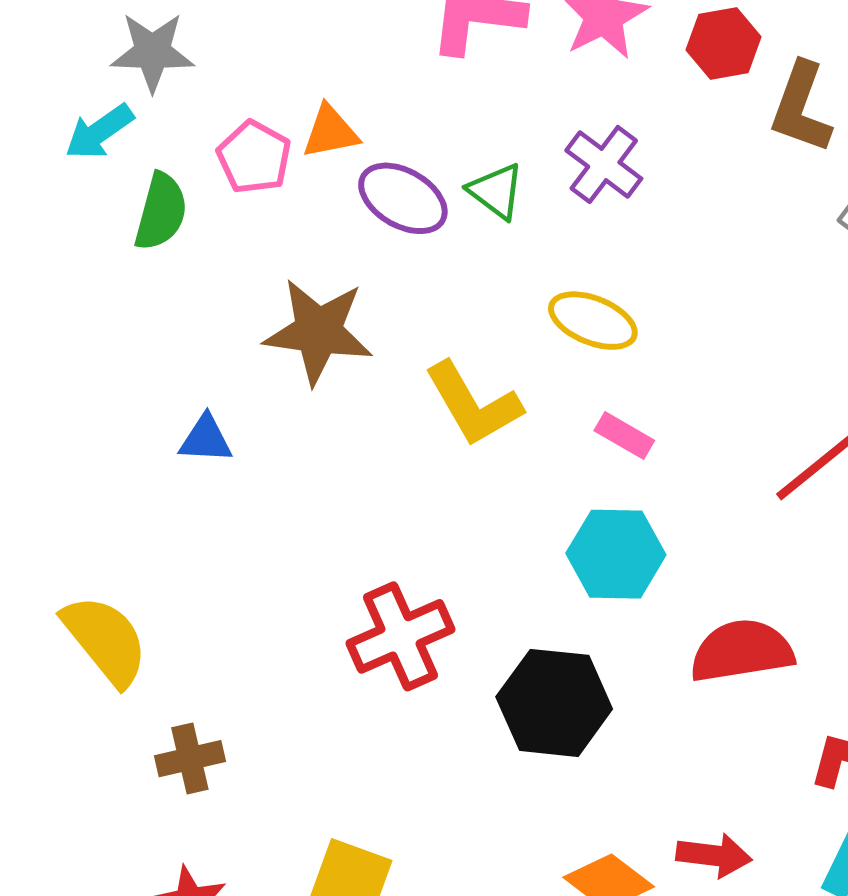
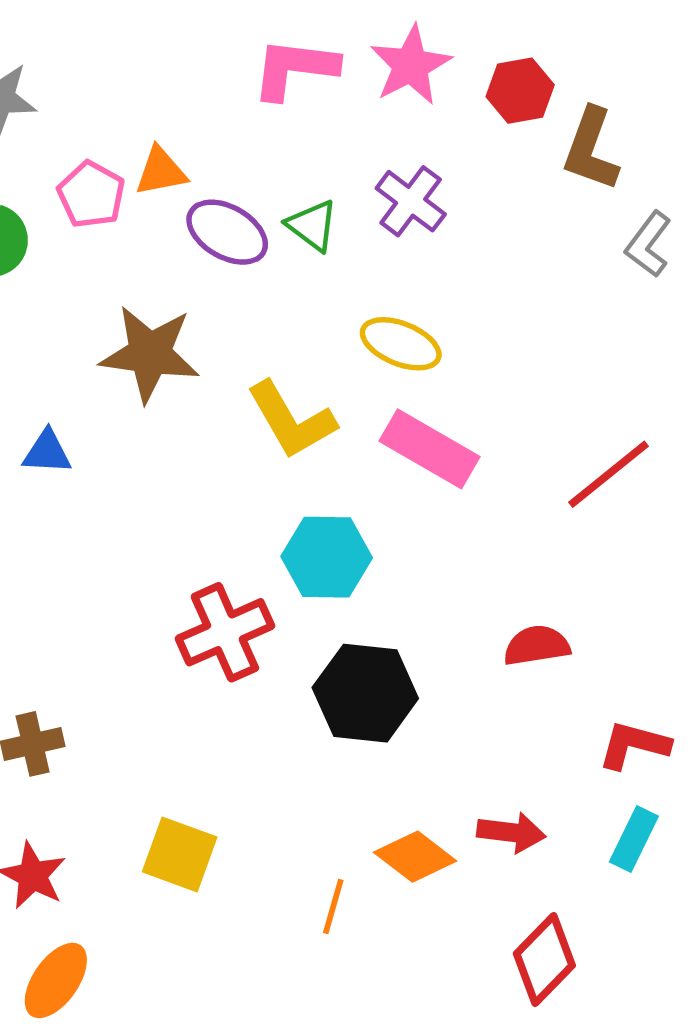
pink rectangle: (624, 436) -> (429, 449), size x1.8
cyan hexagon: (616, 554) -> (327, 557), moved
red semicircle: (742, 651) -> (537, 646), size x0.7

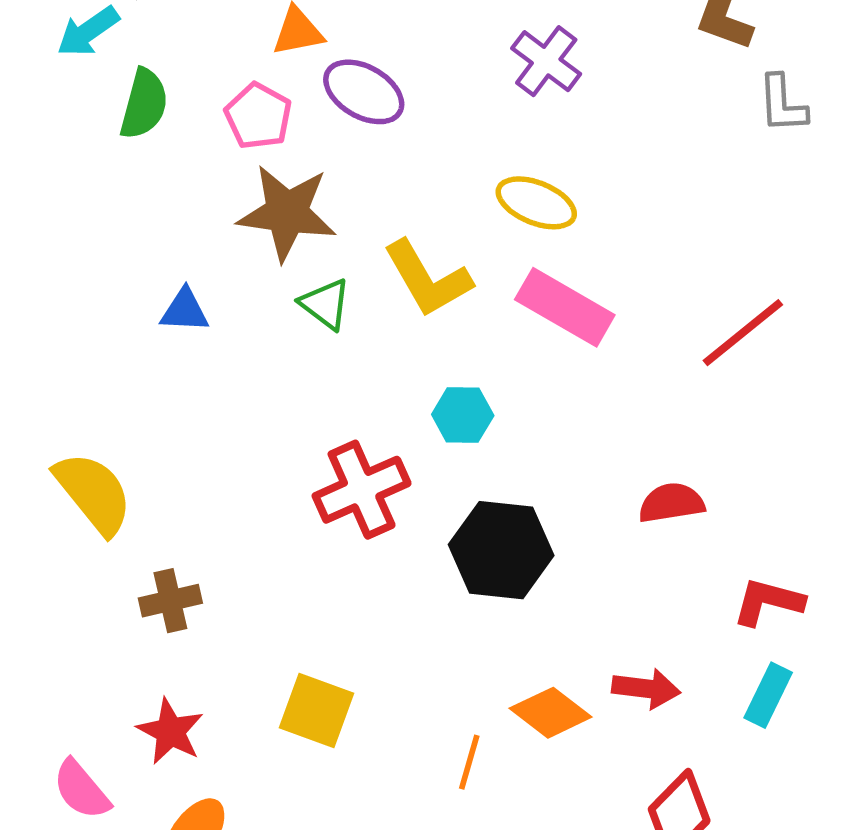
pink pentagon: (91, 195) -> (258, 116), moved
green triangle: (312, 226) -> (325, 304), moved
gray L-shape: (648, 244) -> (782, 104), turned -40
cyan hexagon: (327, 557) -> (463, 415), size x0.7

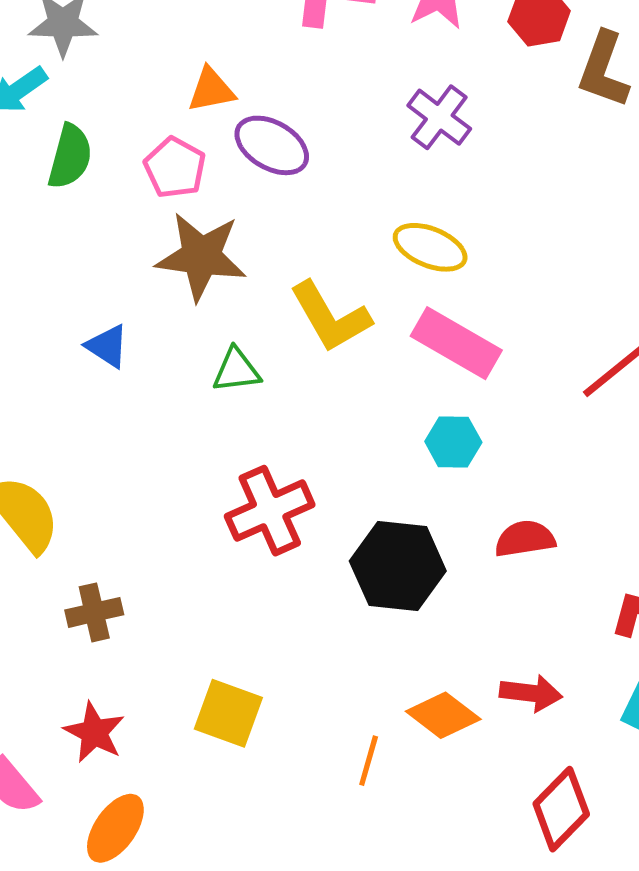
green triangle: (325, 304) -> (236, 370), moved, turned -44
blue triangle: (185, 311) -> (107, 346), turned 30
cyan hexagon: (463, 415) -> (453, 442), moved
red semicircle: (671, 503) -> (525, 539), moved

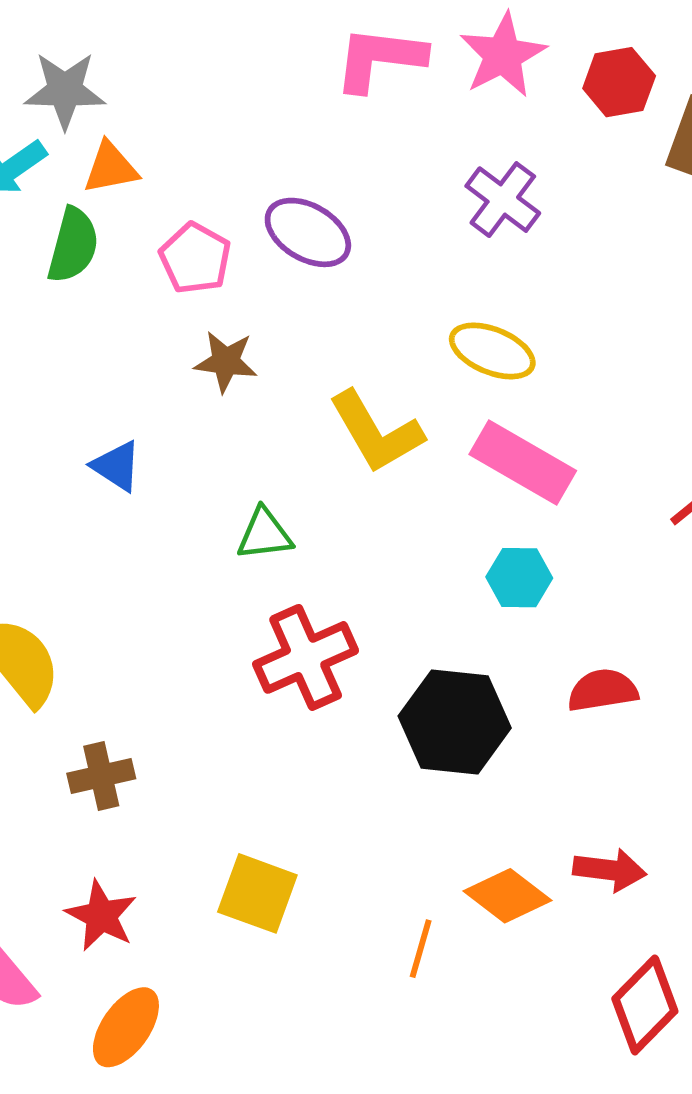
orange triangle: (211, 90) -> (111, 168), moved
brown star: (201, 256) -> (226, 362), size x0.6
green triangle: (236, 370) -> (264, 534), moved

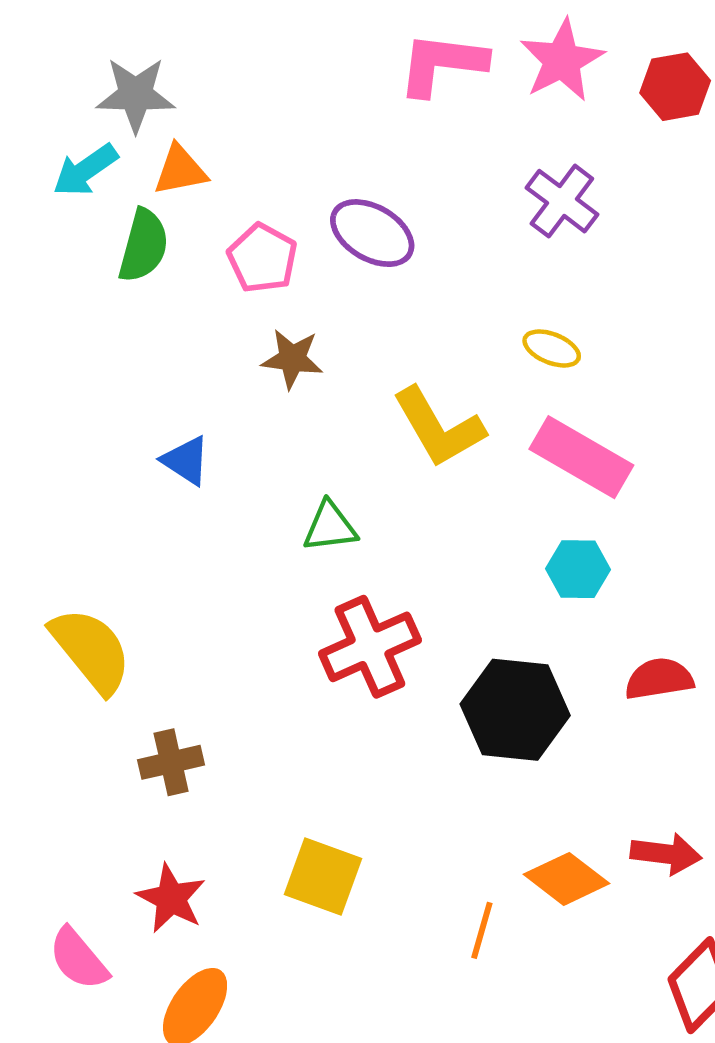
yellow ellipse: (492, 351) -> (552, 348), size x0.7

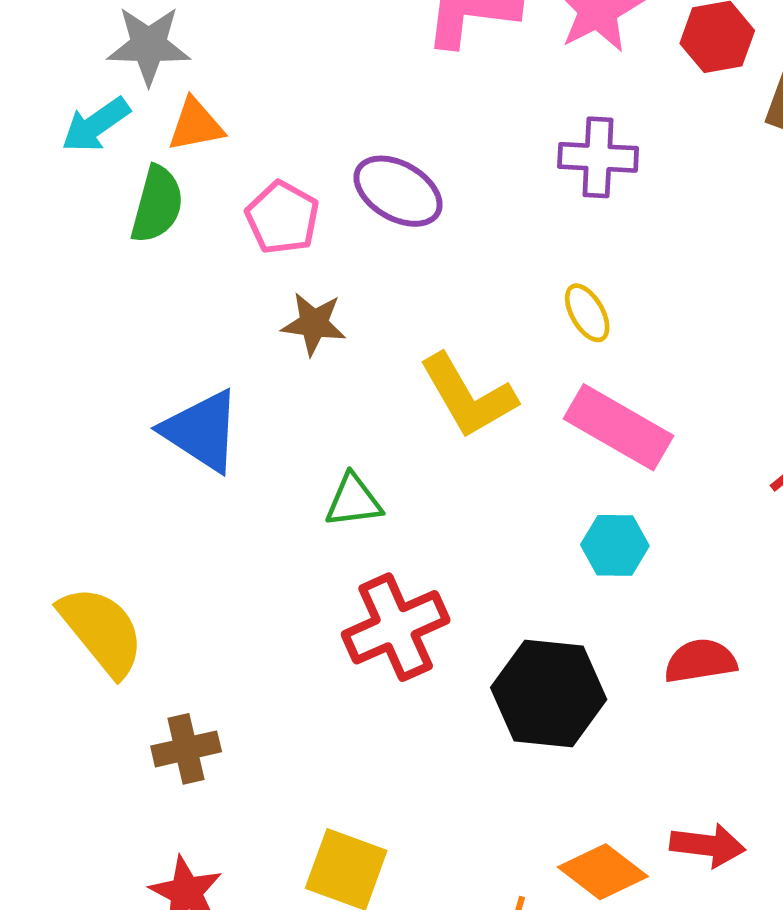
purple cross: (562, 201) -> (598, 157), turned -34
yellow ellipse: (552, 348) -> (587, 313), turned 38
blue triangle: (186, 461) -> (202, 431), size x1.6

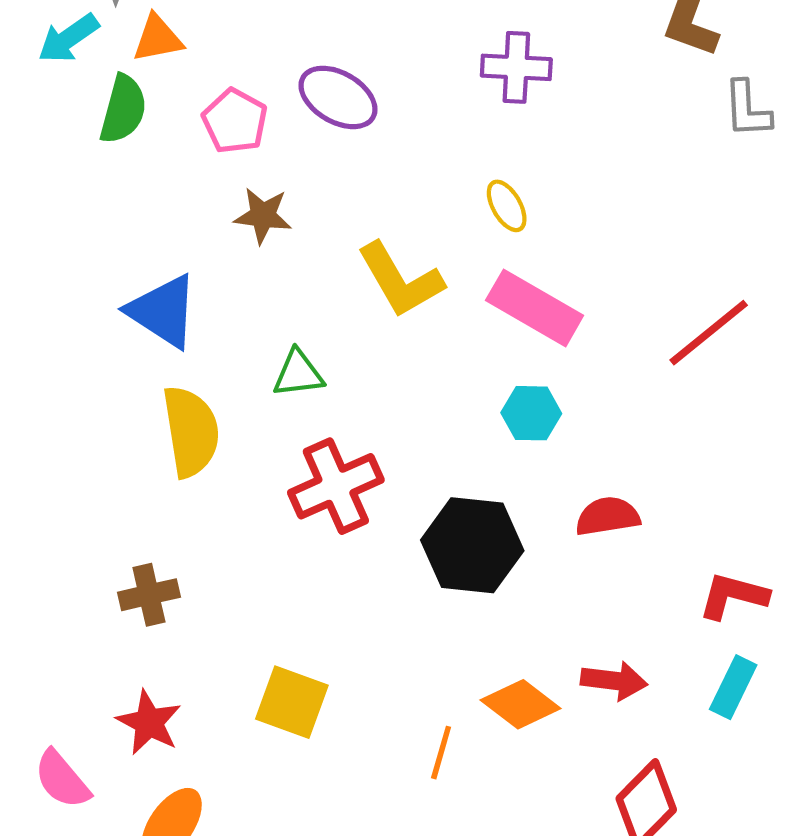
yellow semicircle: (102, 631) -> (191, 431), moved, turned 30

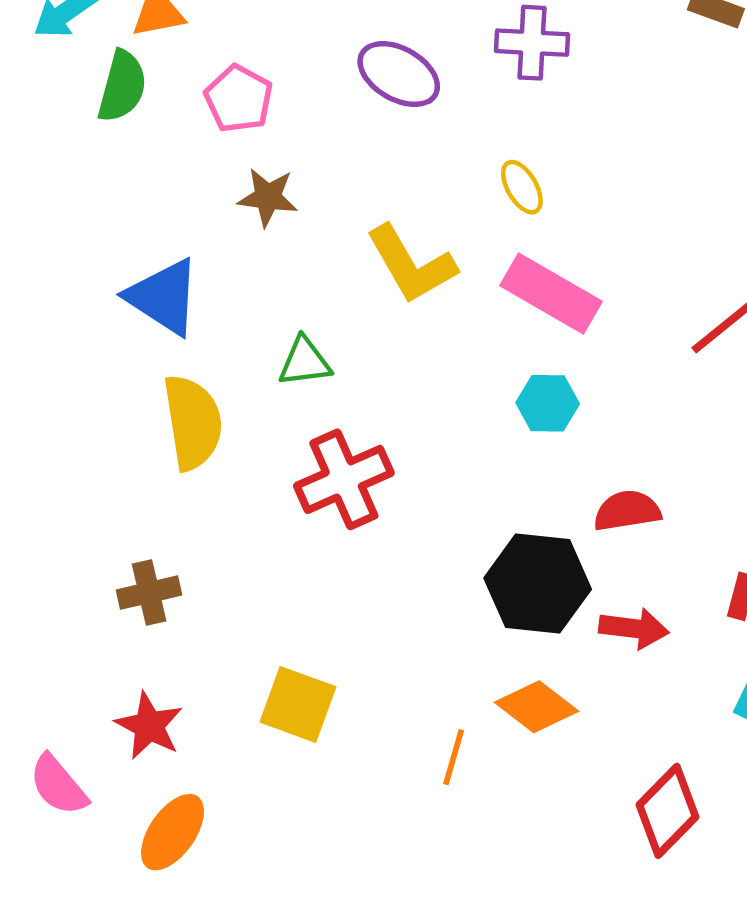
purple ellipse: (338, 97) -> (399, 74), moved
black hexagon: (472, 545) -> (538, 584), moved
red arrow: (614, 681) -> (634, 628), moved

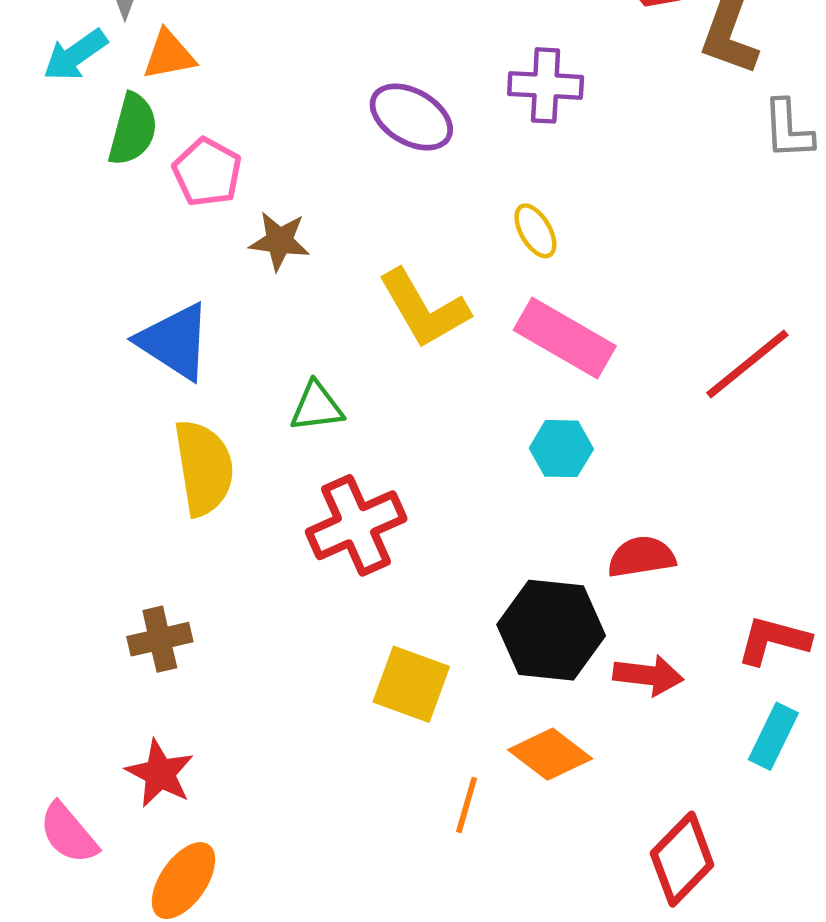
pink pentagon: (239, 99) -> (207, 172), moved
yellow square: (298, 704) -> (411, 684), moved

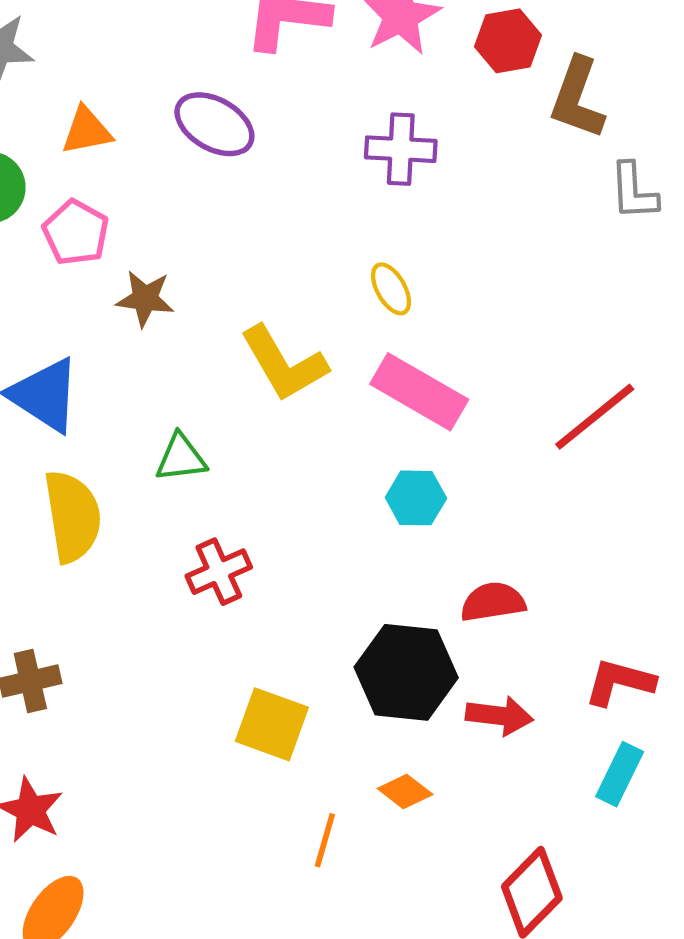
orange triangle: (169, 55) -> (87, 131), moved
purple ellipse: (411, 117) -> (214, 124), moved
red cross: (356, 525) -> (219, 572), size x0.7
orange diamond: (550, 754) -> (405, 791), size x0.7

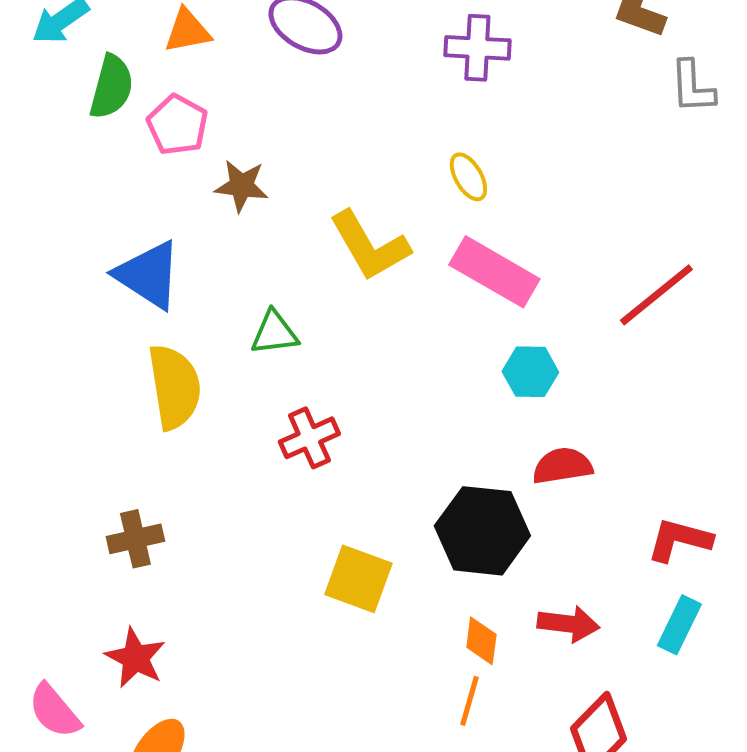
cyan hexagon: (416, 498) -> (530, 372), moved
red arrow: (499, 716) -> (568, 624), moved
orange diamond: (405, 791) -> (481, 641), turned 60
orange line: (325, 840) -> (469, 701), moved

